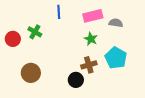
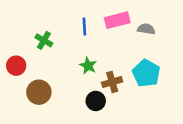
blue line: (59, 12) -> (84, 26), moved
red circle: (13, 39) -> (16, 66), moved
green star: (91, 39) -> (88, 66), moved

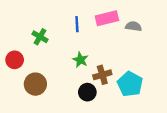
cyan pentagon: (146, 73) -> (130, 84), moved

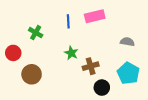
gray semicircle: (134, 26) -> (127, 42), moved
cyan pentagon: (130, 84) -> (128, 73), moved
black circle: (87, 92) -> (102, 88), moved

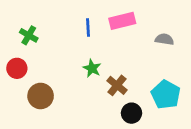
green cross: (36, 33) -> (29, 35), moved
gray semicircle: (127, 42) -> (164, 39), moved
brown cross: (91, 66) -> (117, 85), turned -35

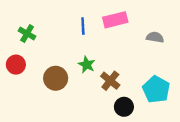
brown circle: (41, 96) -> (56, 78), moved

